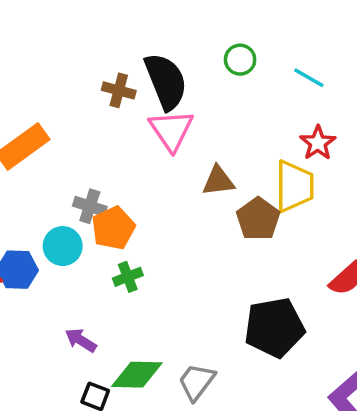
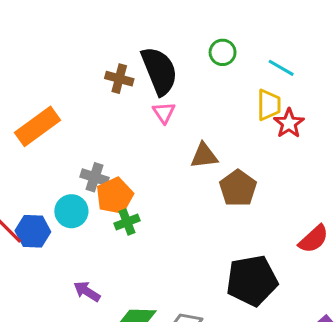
pink triangle: (171, 130) -> (164, 113), size x0.6
yellow trapezoid: (294, 186) -> (269, 105), moved, size x0.7
green cross: (128, 277) -> (127, 222), moved

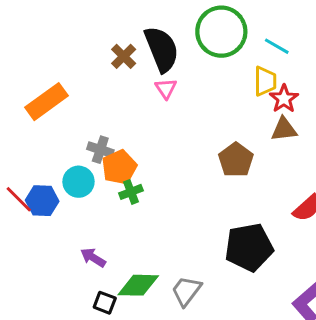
green circle: (223, 52) -> (221, 32), size x2.0
brown cross: (119, 79) -> (124, 56), turned 30
brown triangle: (204, 156) -> (284, 129), moved

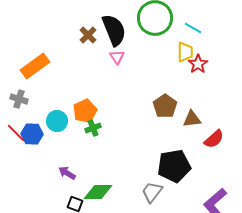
brown triangle: (284, 129) -> (192, 119), moved
gray cross: (100, 150) -> (19, 99), moved
gray trapezoid: (186, 291) -> (152, 192), moved

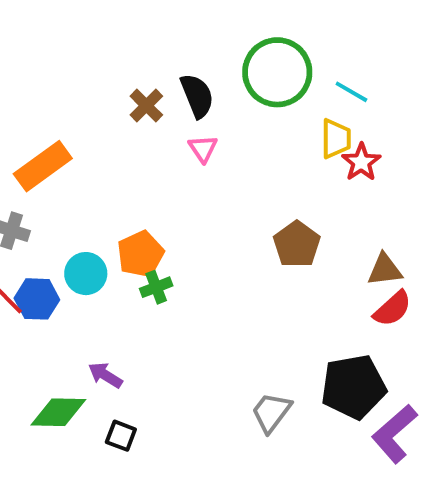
black semicircle: (114, 30) -> (197, 96), size x0.7
brown triangle: (192, 119) -> (385, 270), moved
black pentagon: (174, 166) -> (353, 387), moved
green diamond: (98, 192) -> (58, 412), moved

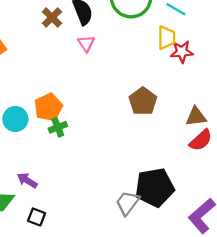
red star: (361, 162) -> (182, 52), turned 30
black pentagon: (353, 387) -> (155, 187), moved

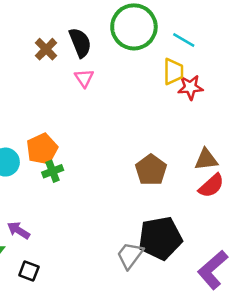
brown pentagon: (143, 101) -> (151, 170), moved

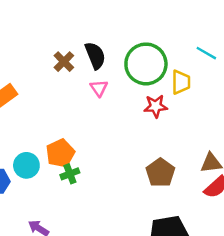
green circle: (134, 27) -> (146, 64), moved
cyan line: (184, 40) -> (206, 53), moved
red star: (190, 87) -> (156, 106), moved

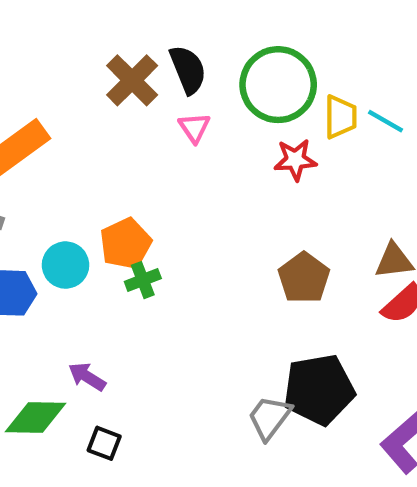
cyan line: (206, 53) -> (386, 121), moved
brown cross: (64, 62) -> (132, 80), size x1.4

